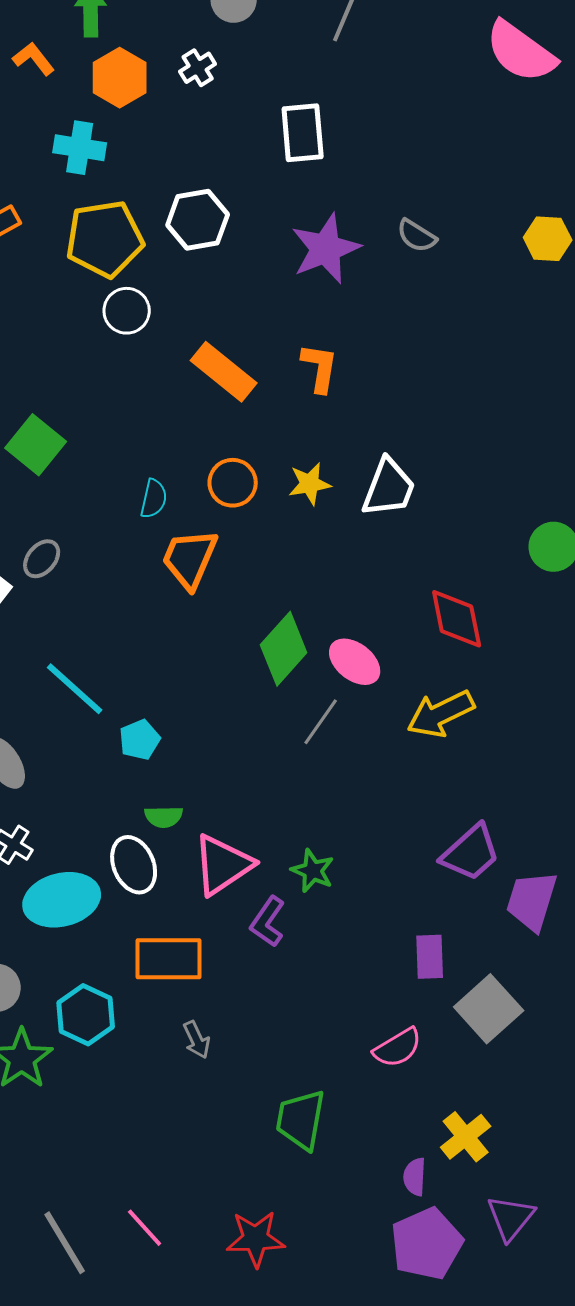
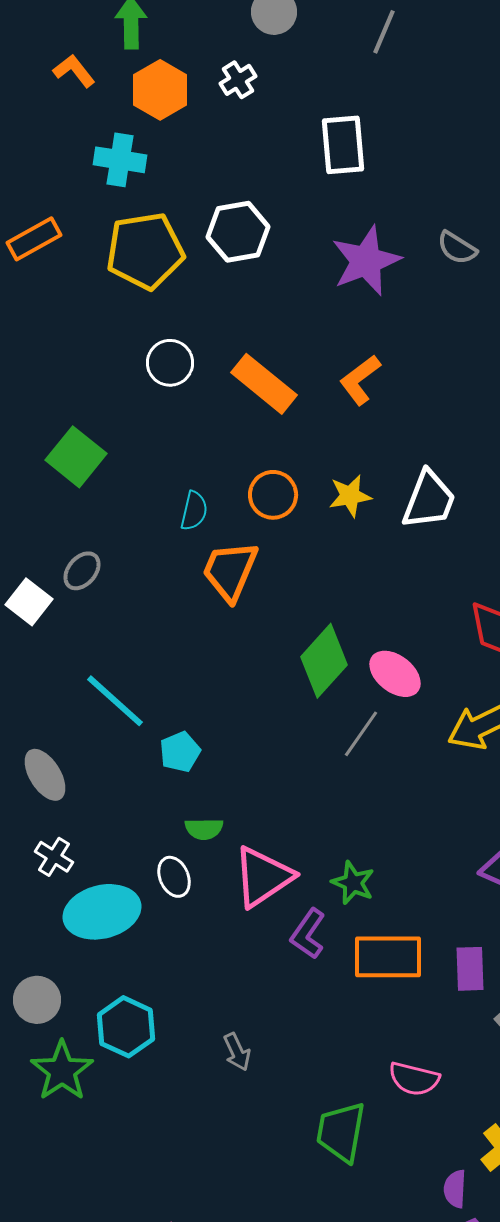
white circle: (127, 311) -> (170, 363), moved
orange L-shape: (320, 368) -> (360, 380), turned -136
white ellipse: (134, 865) -> (174, 877), size x0.7
orange rectangle: (169, 959) -> (388, 957), moved
pink semicircle: (398, 1048) -> (414, 1079), moved, turned 45

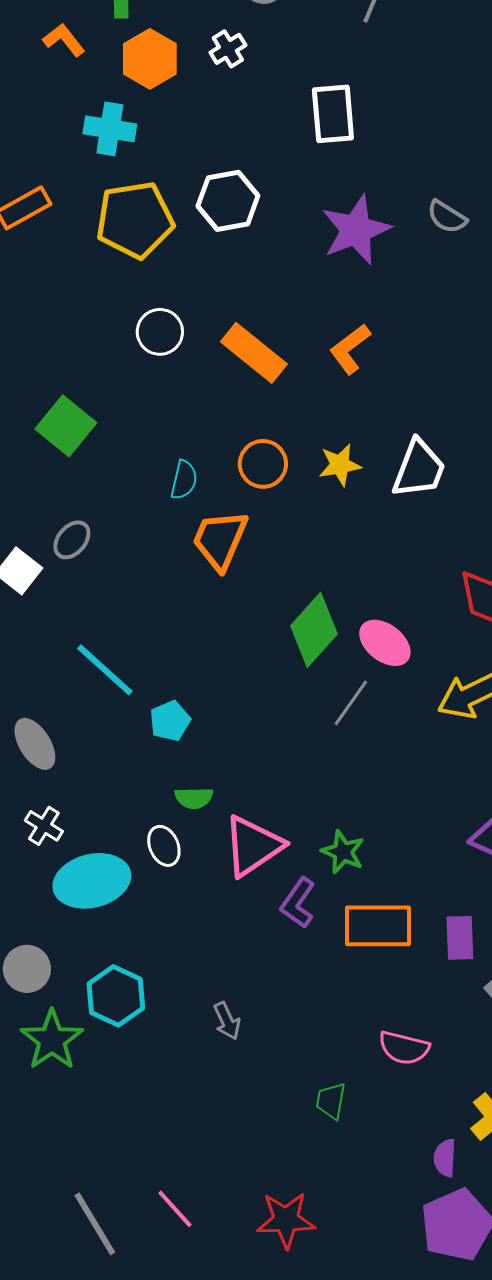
green trapezoid: (341, 1132) -> (331, 1101), size x0.6

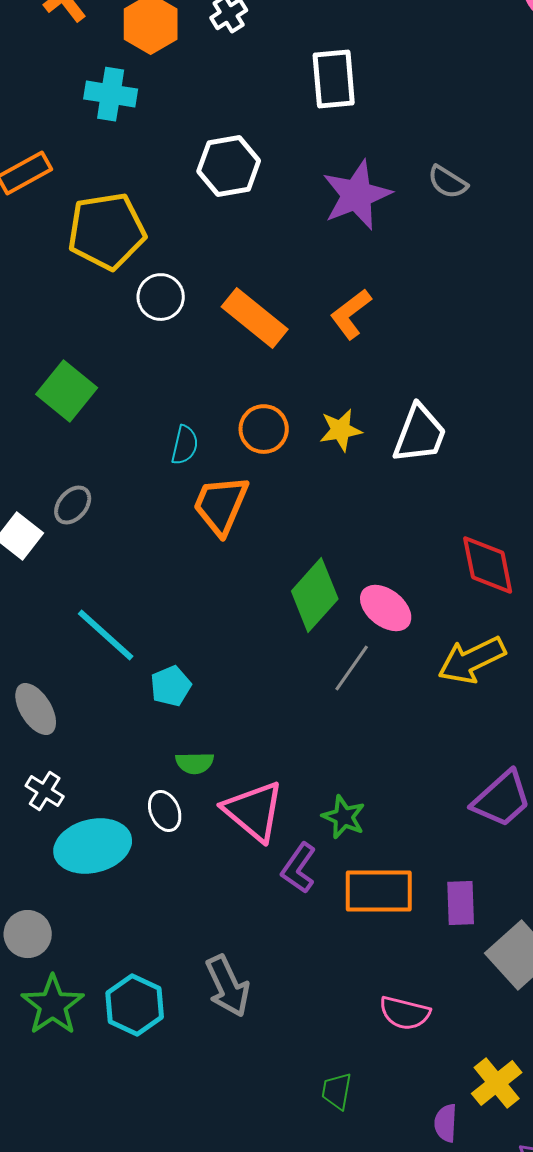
yellow pentagon: (135, 220) -> (107, 231), moved
pink triangle: (253, 846) -> (254, 811), turned -46
cyan hexagon: (116, 996) -> (135, 1005), moved
gray arrow: (227, 1021) -> (228, 986), size x1.6
green trapezoid: (331, 1101) -> (337, 1091), moved

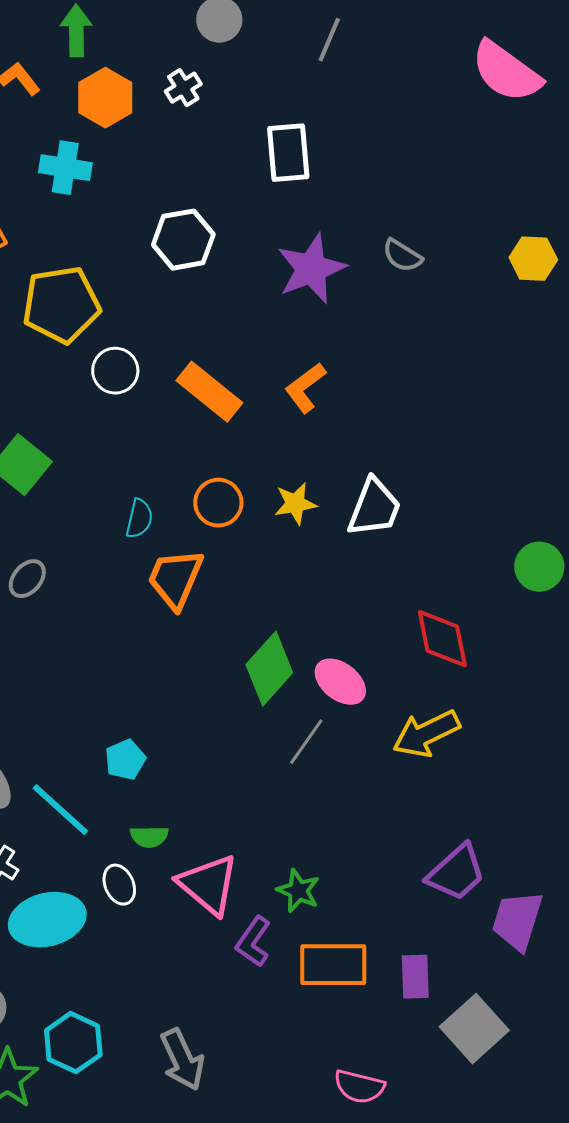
cyan line: (106, 635) -> (60, 810), moved
cyan hexagon: (135, 1005) -> (73, 1043), moved

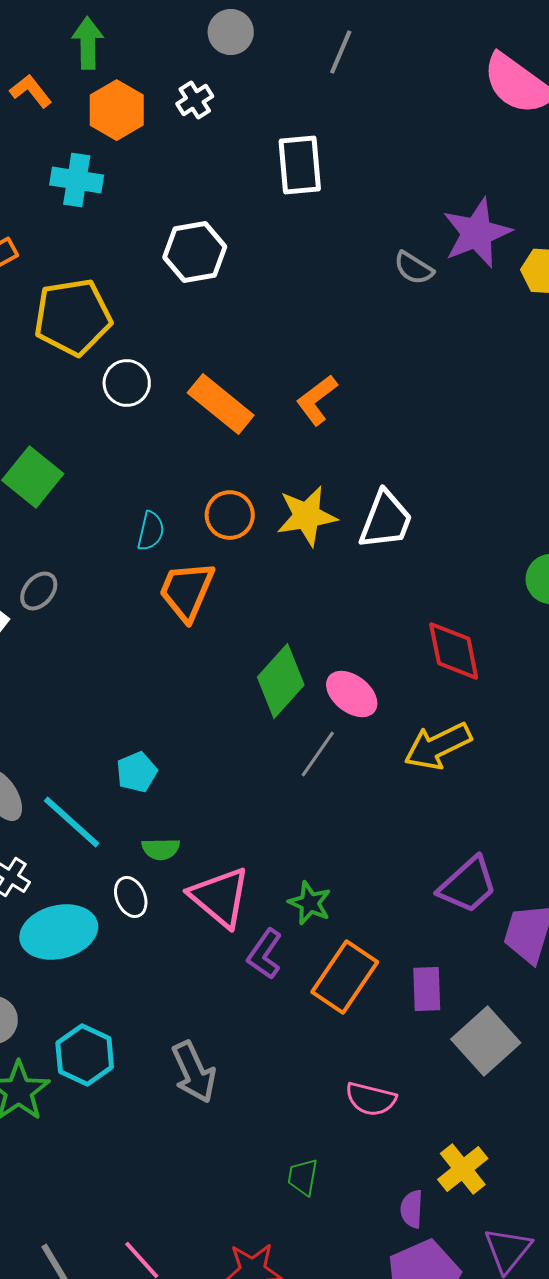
purple star: (311, 269) -> (477, 233), moved
yellow star: (295, 504) -> (307, 516), size x1.4
orange rectangle: (333, 965) -> (345, 977), turned -56

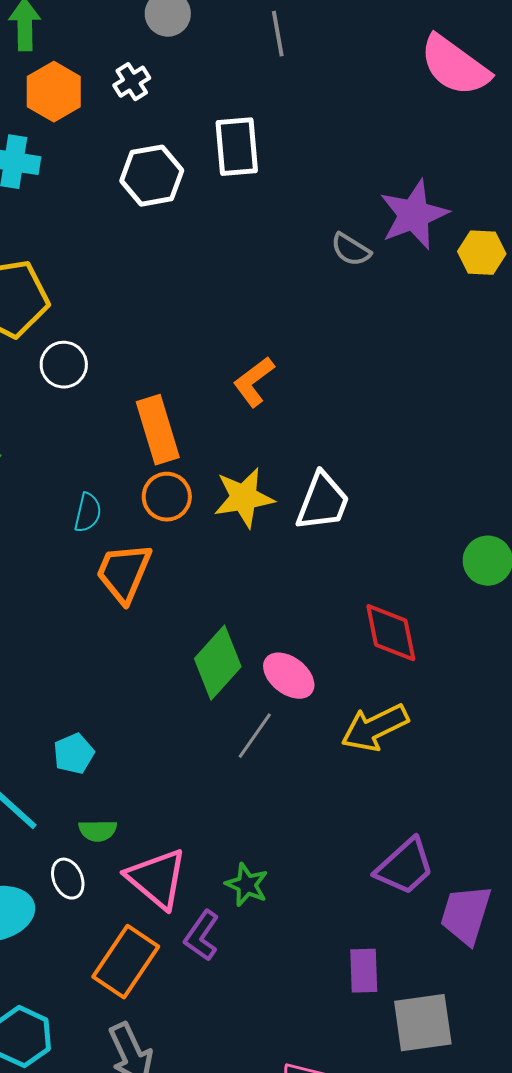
gray line: (341, 52) -> (278, 34), turned -33
white hexagon: (195, 252) -> (152, 176), moved
orange rectangle: (221, 404) -> (158, 430), moved, turned 34
orange rectangle: (345, 977) -> (126, 962), moved
gray square: (486, 1041) -> (423, 1023), turned 34

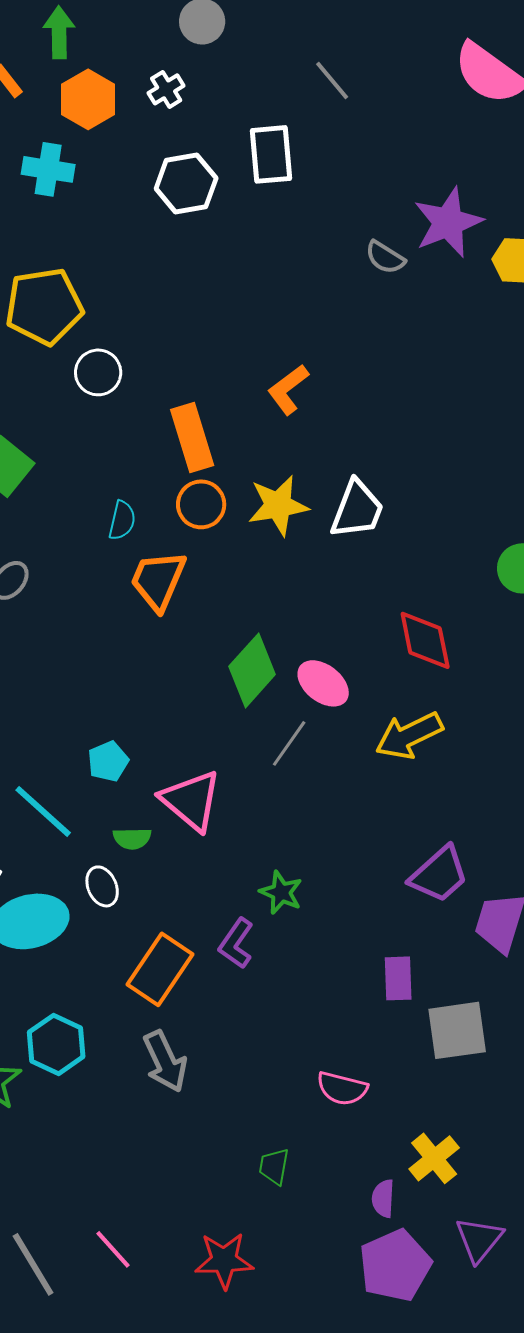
gray line: (278, 34) -> (332, 80), moved, turned -30
pink triangle: (157, 879) -> (191, 800), moved

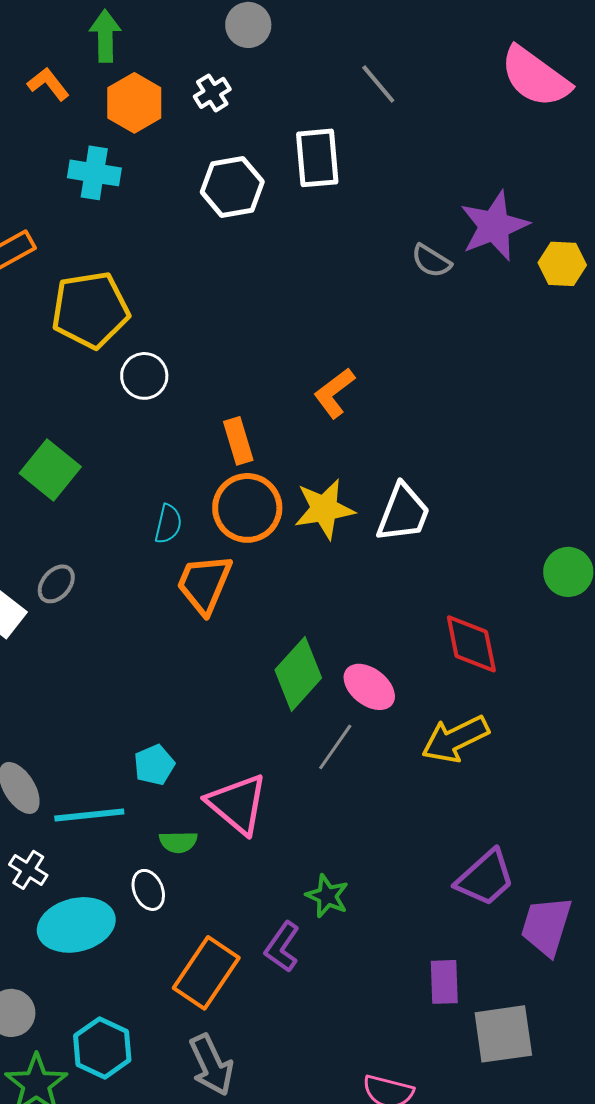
orange rectangle: (192, 437) -> (238, 441), size x0.7
orange circle: (201, 504) -> (247, 508), size x1.4
cyan line: (43, 811) -> (89, 815), turned -48

